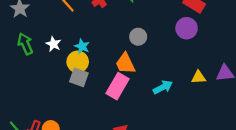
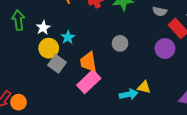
yellow circle: (78, 62) -> (49, 48), moved
orange trapezoid: (125, 64) -> (88, 62), moved
yellow triangle: (199, 77) -> (144, 87), moved

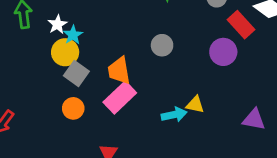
cyan star: (68, 37) -> (73, 35), moved
orange circle: (18, 102) -> (73, 108), moved

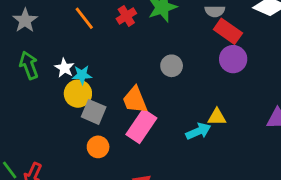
red rectangle: (241, 25) -> (228, 31), moved
cyan star: (73, 35) -> (82, 75), turned -30

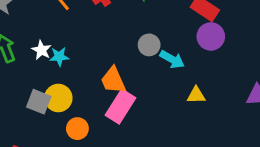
yellow circle: (78, 94) -> (58, 98), moved
gray square: (94, 112) -> (39, 102), moved
cyan arrow: (198, 131) -> (172, 59), moved, turned 55

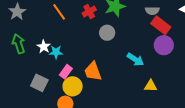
gray circle: (149, 45) -> (107, 33), moved
yellow circle: (58, 98) -> (73, 86), moved
pink rectangle: (121, 107) -> (66, 72), moved, size x0.6

